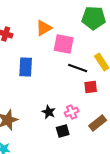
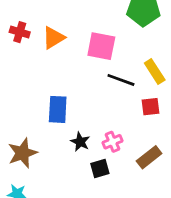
orange triangle: (44, 28) -> (53, 38), moved
blue rectangle: (26, 67) -> (58, 109), moved
red square: (91, 87) -> (150, 107), moved

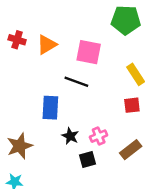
black line: (121, 80) -> (76, 82), moved

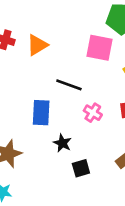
pink square: (89, 52) -> (99, 48), moved
pink cross: (99, 136) -> (93, 113), moved, turned -35

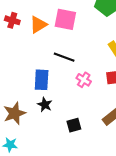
pink square: (99, 48) -> (65, 19), moved
black star: (62, 143) -> (45, 105), moved

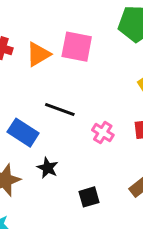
black line: (64, 57) -> (60, 110), moved
blue rectangle: (42, 80) -> (23, 133), moved, turned -60

